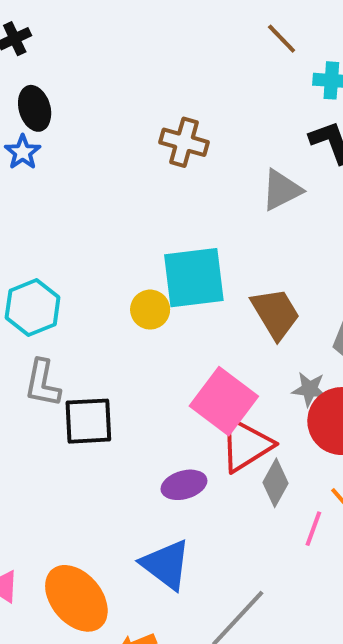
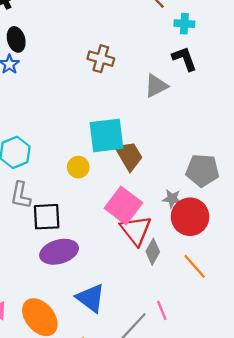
yellow circle: (150, 310) -> (78, 167), moved
brown trapezoid: (276, 314) -> (129, 156), moved
red triangle: (246, 445) -> (136, 230), turned -36
purple ellipse: (184, 485) -> (59, 252), moved, size x1.5
pink line: (313, 529) -> (162, 310), moved, turned -42

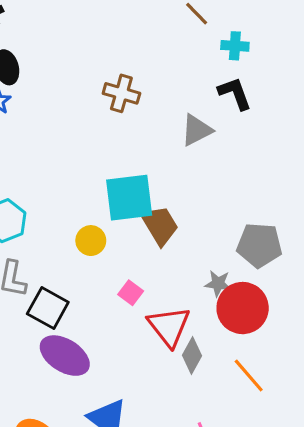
pink square: (123, 205) -> (131, 293), moved, size x0.5
black square: (47, 217) -> (48, 308), turned 32
purple ellipse: (59, 252) -> (65, 356), turned 48

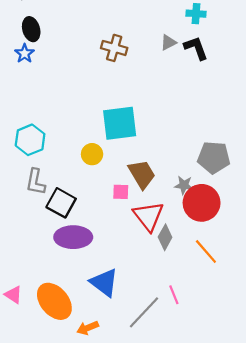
gray triangle: (197, 130) -> (168, 42), moved, size x0.7
brown trapezoid: (160, 225) -> (142, 174), moved
pink square: (131, 293) -> (121, 192), turned -35
purple ellipse: (65, 356) -> (73, 237), turned -32

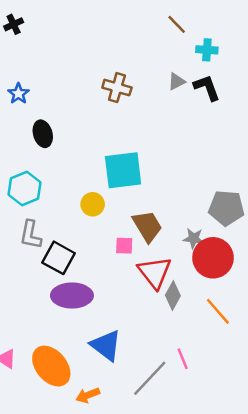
black ellipse: (31, 29) -> (43, 134), moved

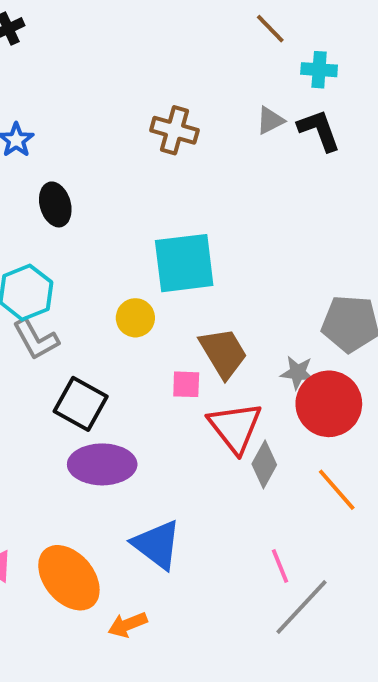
gray L-shape: (31, 235) -> (36, 339), moved, turned -40
gray line: (150, 378) -> (301, 607), moved

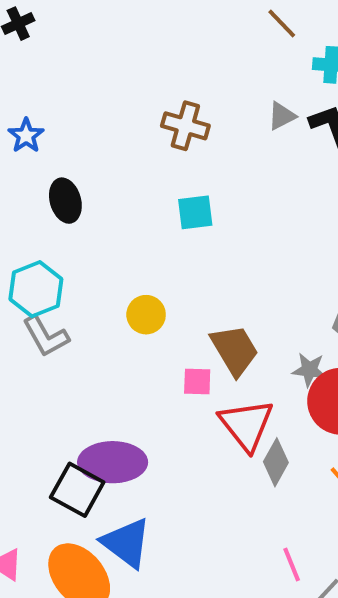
cyan square: (184, 263) -> (195, 212), moved, size x0.6
black square: (81, 404) -> (77, 490), moved
blue triangle: (157, 545) -> (126, 543), moved

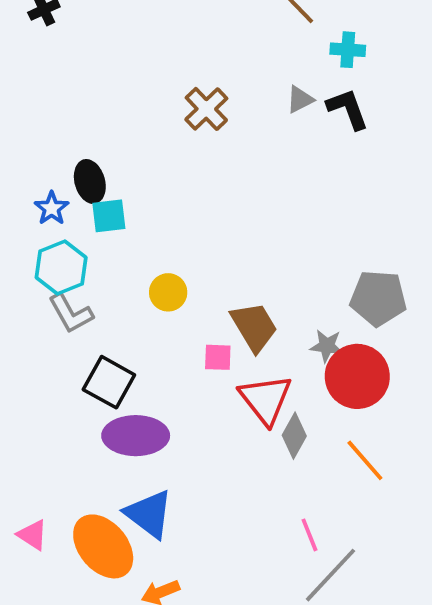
brown cross: (185, 126) -> (206, 109), turned 30
blue star: (26, 136) -> (52, 208), moved
cyan square: (195, 212) -> (109, 216), moved
black square: (77, 490) -> (109, 382), moved

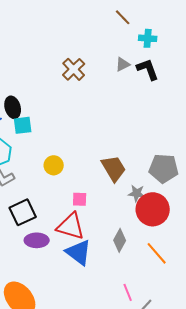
brown trapezoid: (254, 327) -> (114, 168), moved
black square: (109, 382) -> (23, 212), turned 36
red triangle: (266, 399) -> (71, 226), moved, turned -36
purple ellipse: (136, 436) -> (37, 240), size x0.7
blue triangle: (149, 514) -> (79, 252), moved

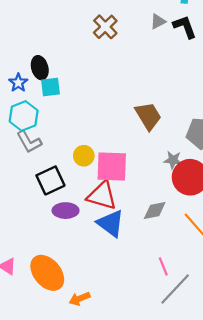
yellow circle: (54, 165) -> (84, 156), moved
brown trapezoid: (114, 168) -> (148, 116), moved
pink square: (80, 199) -> (112, 166), size x2.0
gray diamond: (120, 240) -> (155, 211), turned 50

